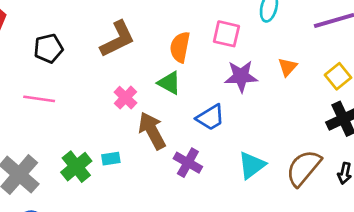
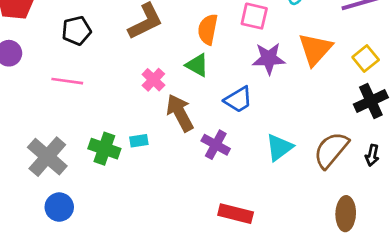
orange triangle: (288, 67) -> (315, 49), size x1.8
green cross: (76, 167) -> (104, 149), turned -32

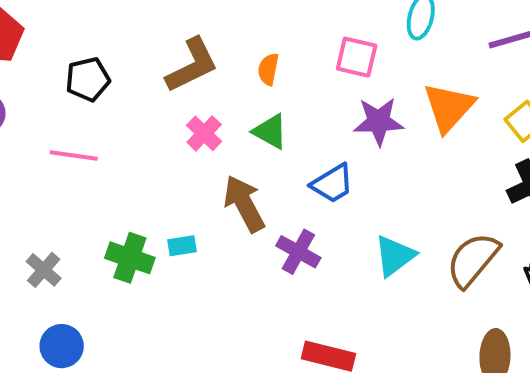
orange semicircle: (208, 29) -> (268, 69), moved, size x0.7
pink cross: (153, 80) -> (204, 133), moved
gray cross: (47, 157) -> (44, 270), size x0.6

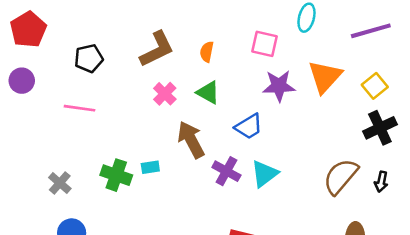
cyan triangle: (395, 256) -> (264, 174), moved

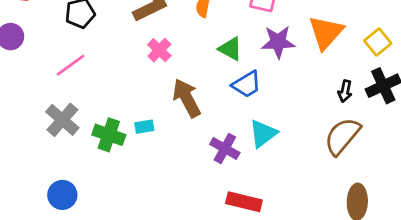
green triangle: (208, 92) -> (230, 49), moved
pink line: (79, 108) -> (71, 65), turned -44
purple cross: (226, 171) -> (225, 148), moved
black arrow: (381, 182) -> (345, 91), moved
gray cross: (60, 183) -> (62, 120), moved, size x1.4

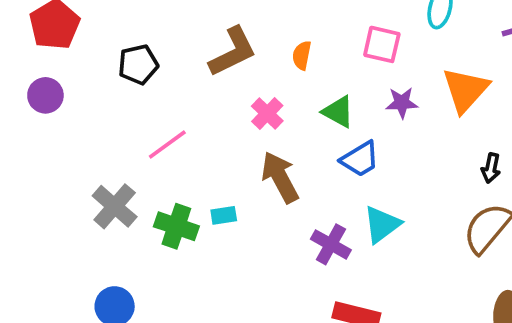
purple star: (278, 42) -> (402, 103), size x0.7
pink cross: (159, 50) -> (267, 114), moved
pink line: (71, 65) -> (167, 144), moved

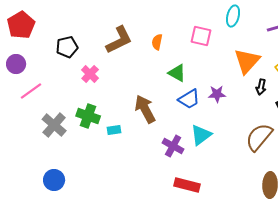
purple star: (402, 103) -> (217, 94), moved
pink cross: (267, 114) -> (90, 74), moved
pink line: (167, 144) -> (31, 91), moved
black arrow: (491, 168) -> (261, 87), moved
green cross: (176, 226) -> (88, 116), moved

